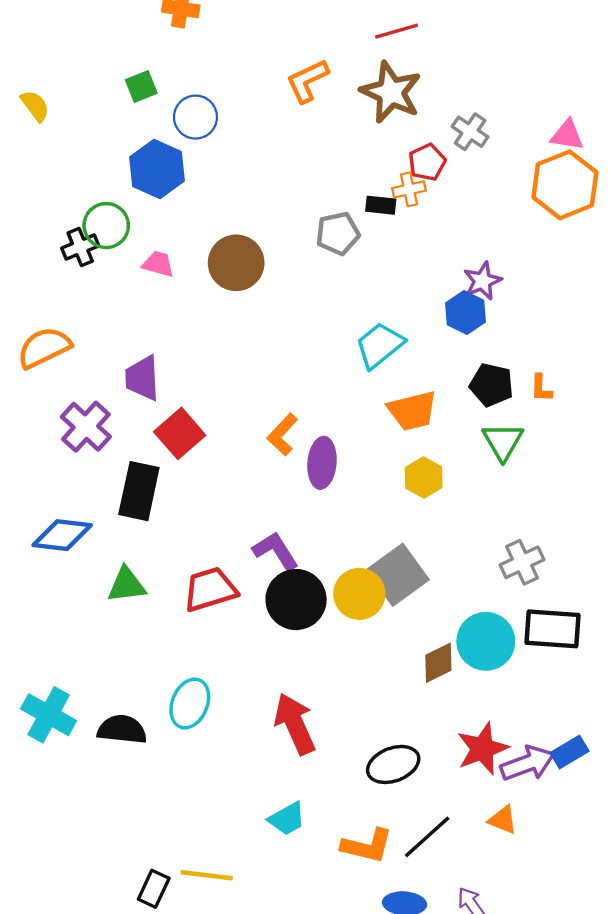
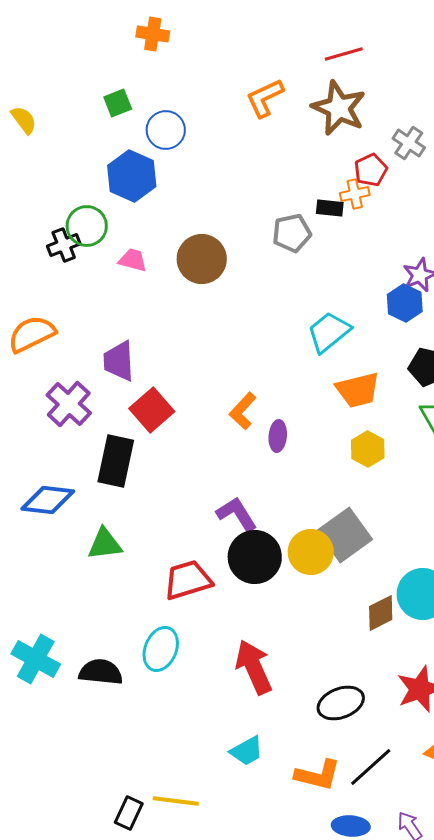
purple ellipse: (322, 463) -> (278, 436), size x0.7
red trapezoid: (210, 589) -> (188, 580), moved

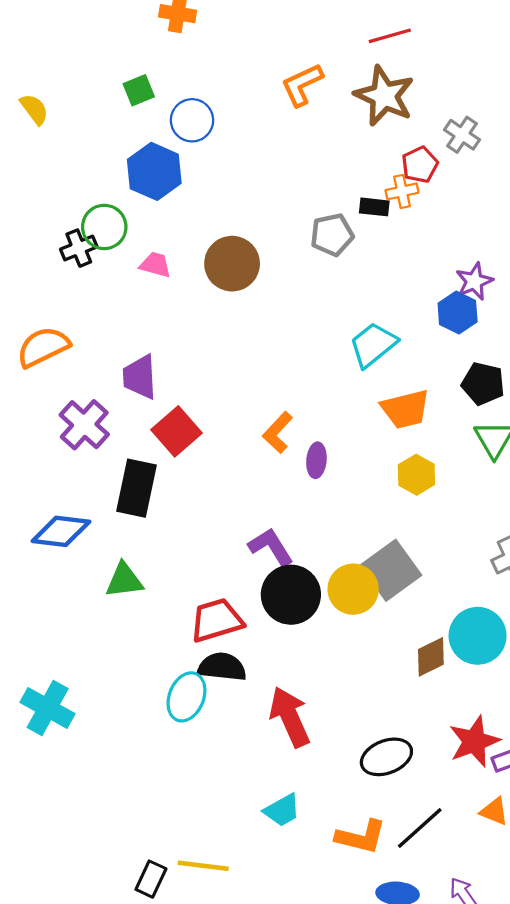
black semicircle: (101, 672) -> (222, 667), moved

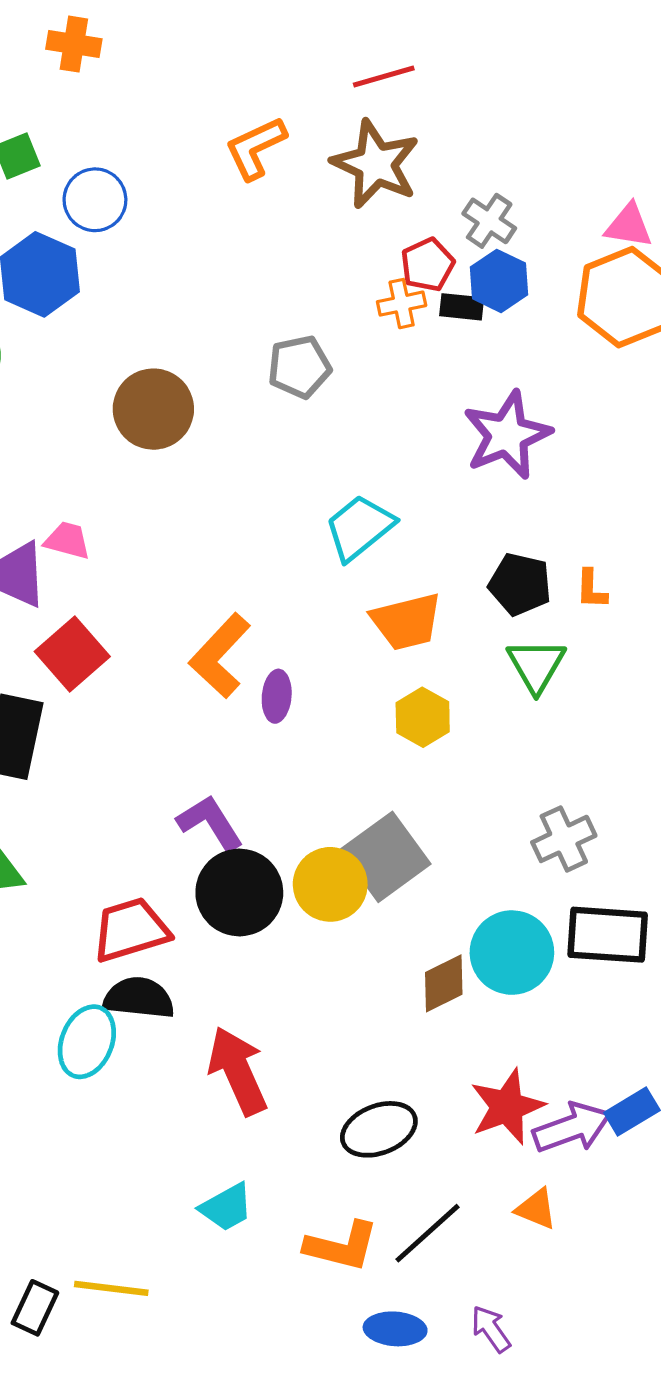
black rectangle: (374, 207) -> (462, 307), moved
pink trapezoid: (155, 265) -> (67, 540), moved
purple star: (474, 281) -> (507, 435), size x1.6
blue hexagon: (458, 312) -> (499, 281), moved
orange L-shape: (278, 432) -> (220, 656), size x1.4

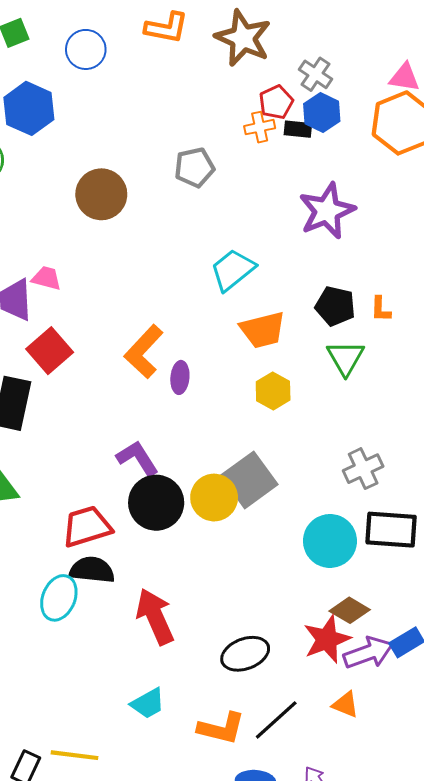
orange L-shape: (256, 148) -> (166, 28), turned -144
blue circle: (95, 200) -> (86, 49), moved
brown diamond: (444, 983) -> (350, 610), moved, turned 57

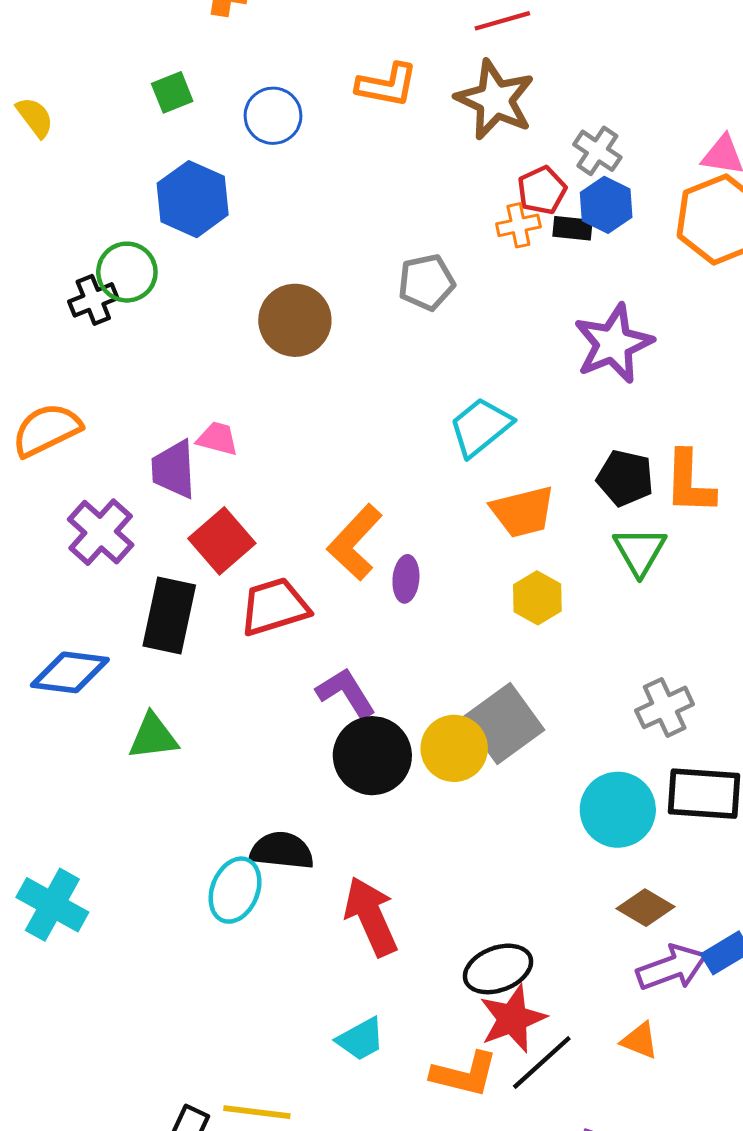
orange L-shape: (381, 309) -> (689, 482), size x1.8
red trapezoid: (87, 526) -> (274, 607), moved
red star: (327, 639) -> (513, 1019), moved

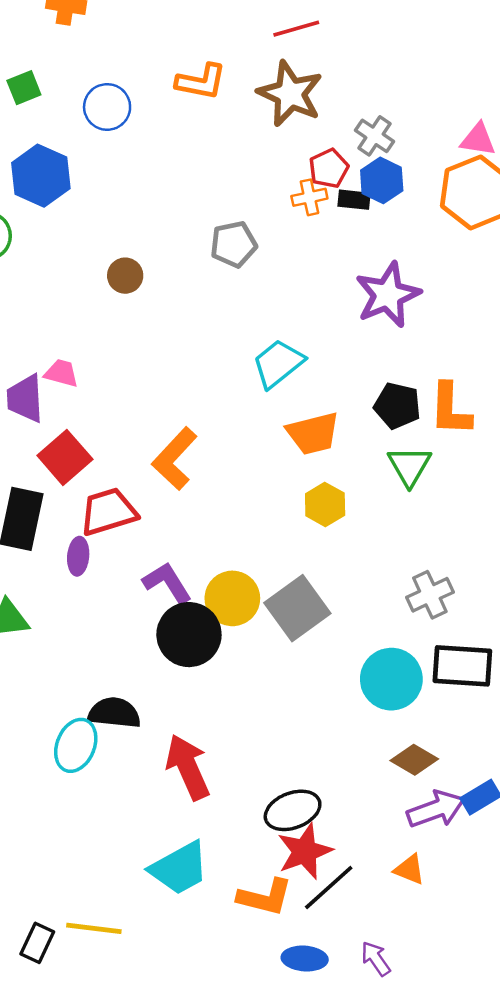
brown circle: (295, 320) -> (125, 276), size x0.6
purple ellipse: (406, 579) -> (78, 556), moved
yellow circle: (454, 748) -> (232, 598), moved
cyan trapezoid: (361, 1039) -> (179, 868), size x1.5

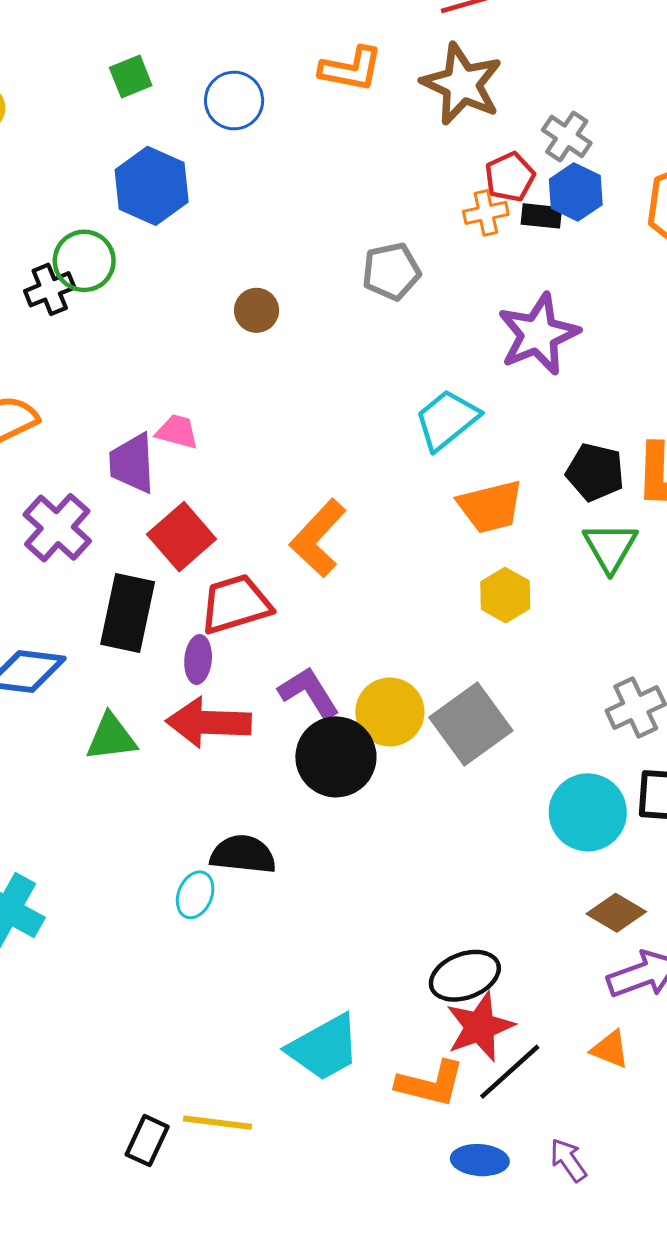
purple star: (388, 295) -> (538, 334), moved
cyan ellipse: (76, 745) -> (195, 895), size x0.7
red arrow: (188, 767) -> (209, 722), moved, turned -64

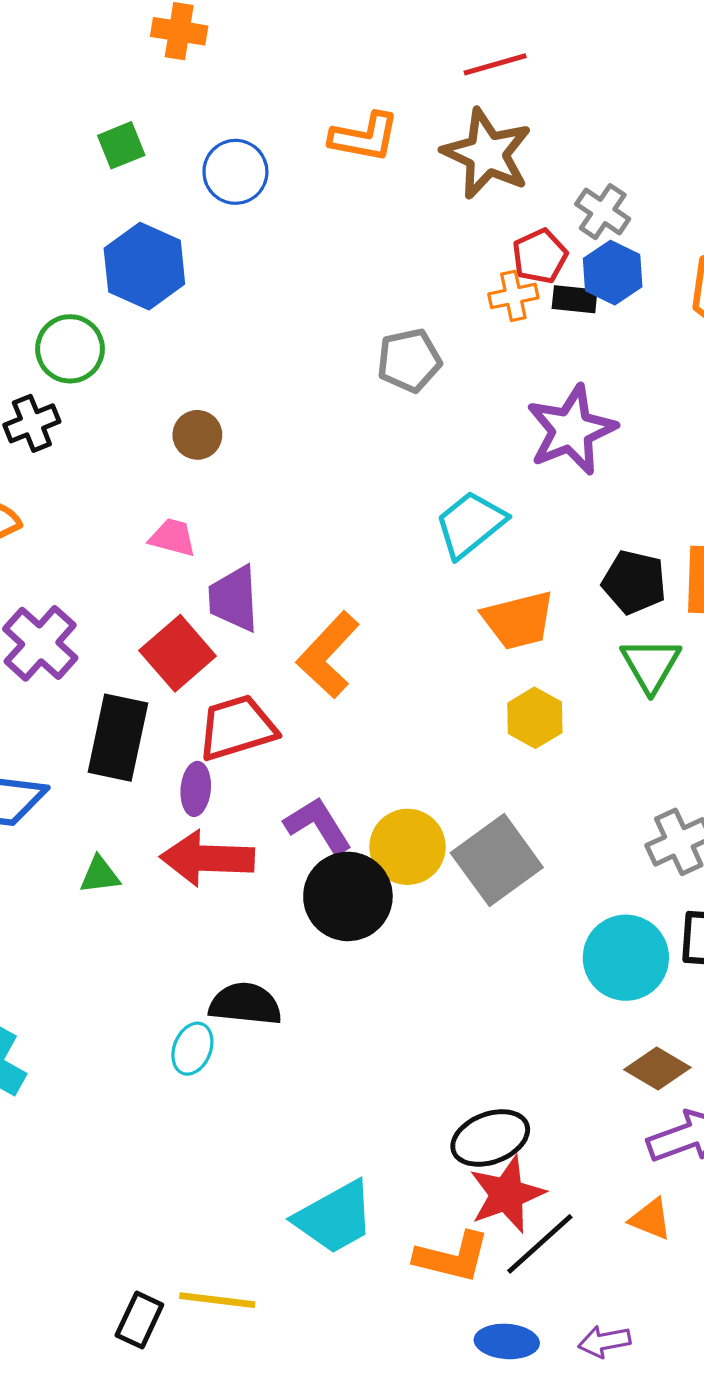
black cross: (50, 289) -> (32, 423), moved
brown circle: (257, 310) -> (197, 435), moved
purple trapezoid: (132, 463) -> (234, 599), moved
green triangle: (111, 737) -> (100, 875), size x0.7
purple arrow: (568, 1160) -> (604, 1341), turned -66

